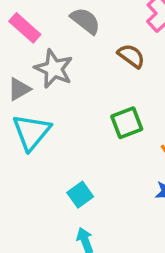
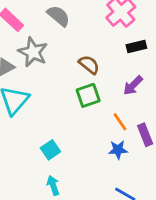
brown semicircle: (131, 56) -> (89, 65), moved

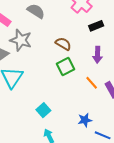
purple arrow: (133, 85) -> (97, 55), turned -35
blue star: (118, 150) -> (85, 120), moved

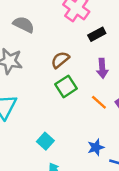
brown semicircle: (63, 44) -> (60, 60), turned -63

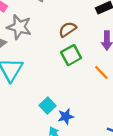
blue star: (96, 147) -> (66, 116), moved

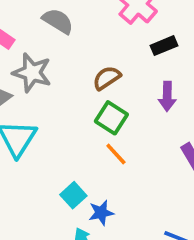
green square: (71, 55) -> (111, 118), turned -30
orange line: (101, 72) -> (116, 154), moved

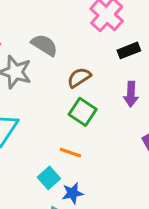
gray semicircle: (58, 21) -> (44, 45), moved
orange line: (116, 154) -> (71, 153), moved, turned -30

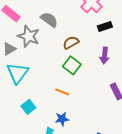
cyan square: (49, 178) -> (28, 107), moved

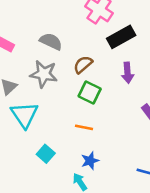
black rectangle: (105, 27) -> (121, 37), size x1.5
gray star: (29, 36) -> (44, 74), moved

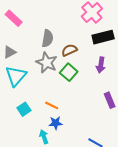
gray semicircle: (51, 41) -> (48, 38), moved, turned 60
gray star: (44, 74) -> (47, 63), moved
orange line: (84, 127) -> (52, 105), moved

